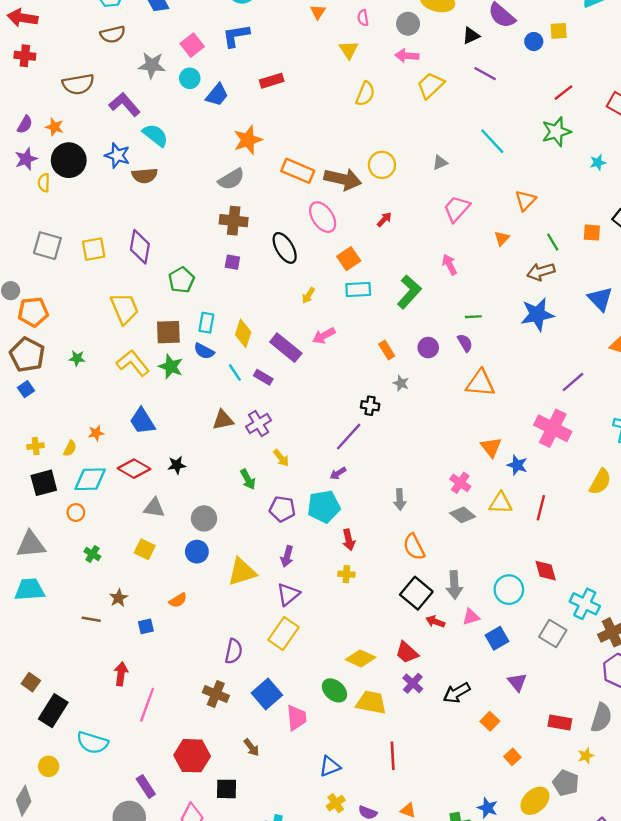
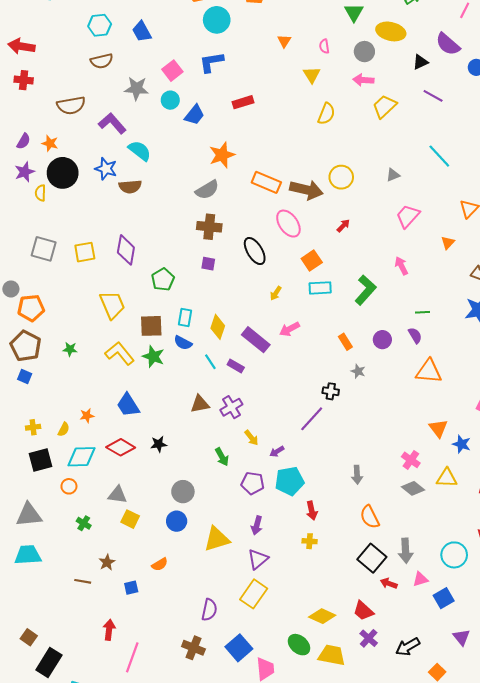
blue square: (26, 389) -> (25, 377), turned -32
purple arrow: (338, 473) -> (277, 451), moved
gray triangle: (154, 508) -> (117, 495), moved

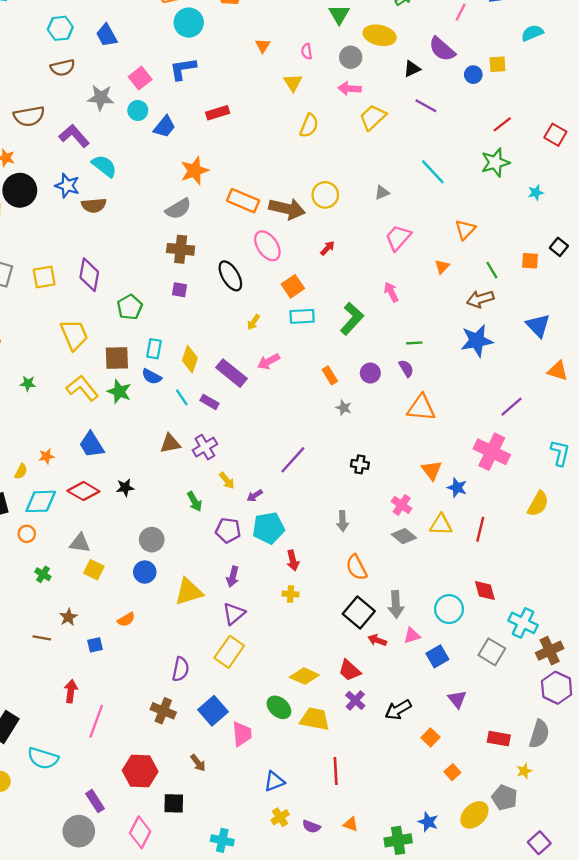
black cross: (331, 391) -> (360, 464), moved

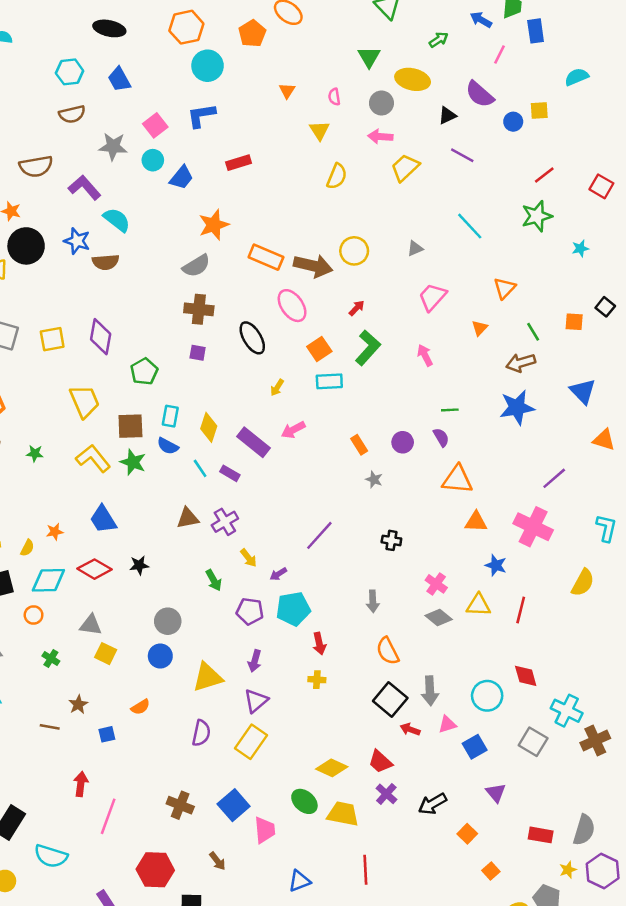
green L-shape: (352, 319) -> (368, 348), moved
orange triangle: (432, 470) -> (476, 522), moved, turned -50
purple semicircle: (181, 669) -> (201, 733), moved
purple hexagon: (557, 688) -> (603, 871), moved

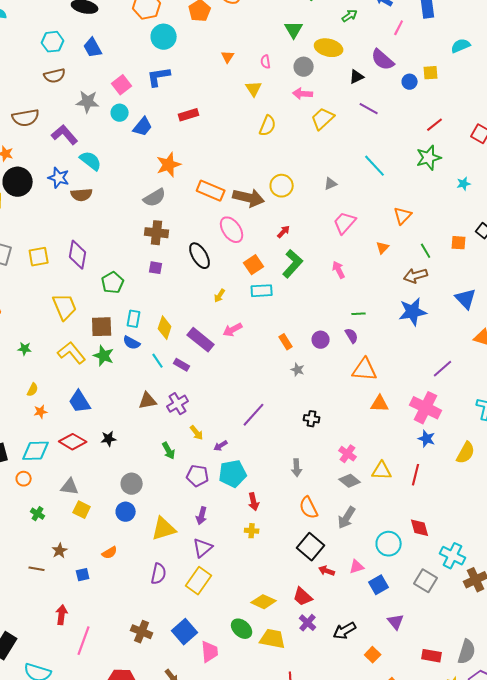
yellow semicircle: (27, 548) -> (33, 390), moved
blue star: (496, 565) -> (427, 439), moved
gray arrow: (430, 691) -> (347, 518), moved, turned 35

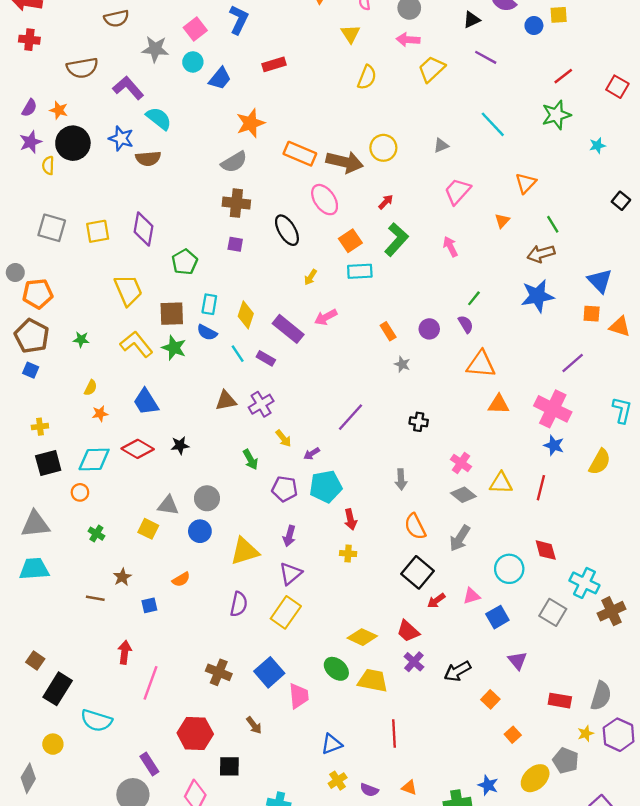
blue L-shape: (159, 77) -> (239, 20), turned 125
orange square: (459, 243) -> (592, 314), moved
green line: (359, 314) -> (474, 298), turned -48
gray triangle: (70, 487) -> (168, 505), moved
red arrow: (327, 571) -> (436, 601), turned -56

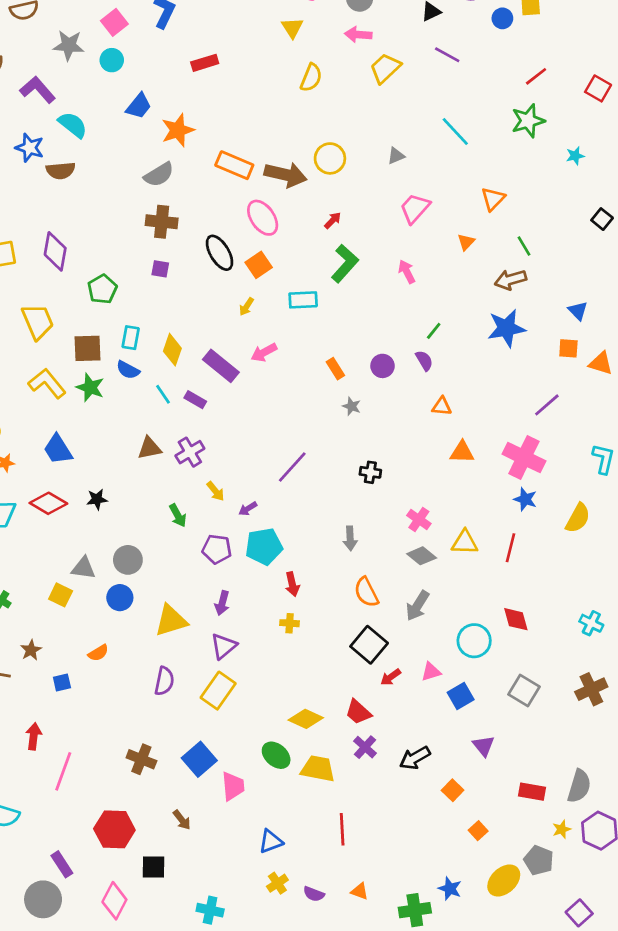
blue trapezoid: (220, 78) -> (139, 106), moved
orange square: (350, 241) -> (259, 265), moved
blue triangle: (600, 281) -> (578, 311), size x0.7
orange triangle: (481, 364) -> (442, 406), size x0.6
cyan cross: (584, 583) -> (591, 623), moved, size x0.7

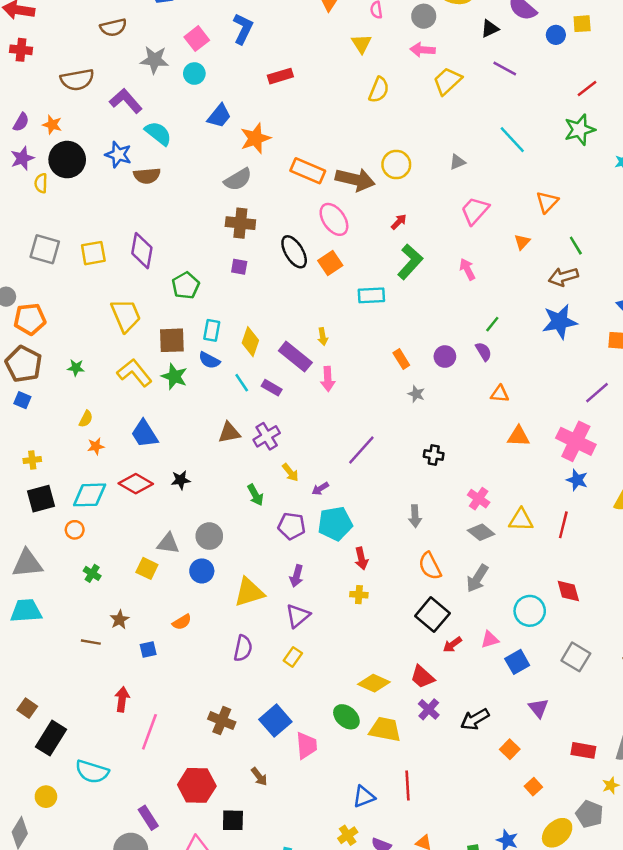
yellow arrow: (246, 307) -> (323, 337), moved, turned -42
pink arrow: (264, 352) -> (328, 379), moved, turned -65
yellow rectangle: (218, 691) -> (293, 657), size x0.6
blue triangle: (271, 841) -> (364, 797), moved

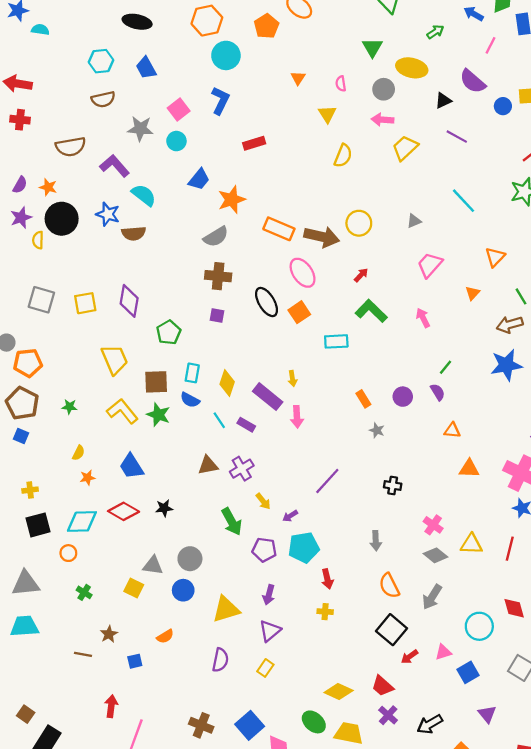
green L-shape: (410, 262) -> (371, 311), turned -88
green arrow: (255, 495) -> (232, 522), size x1.4

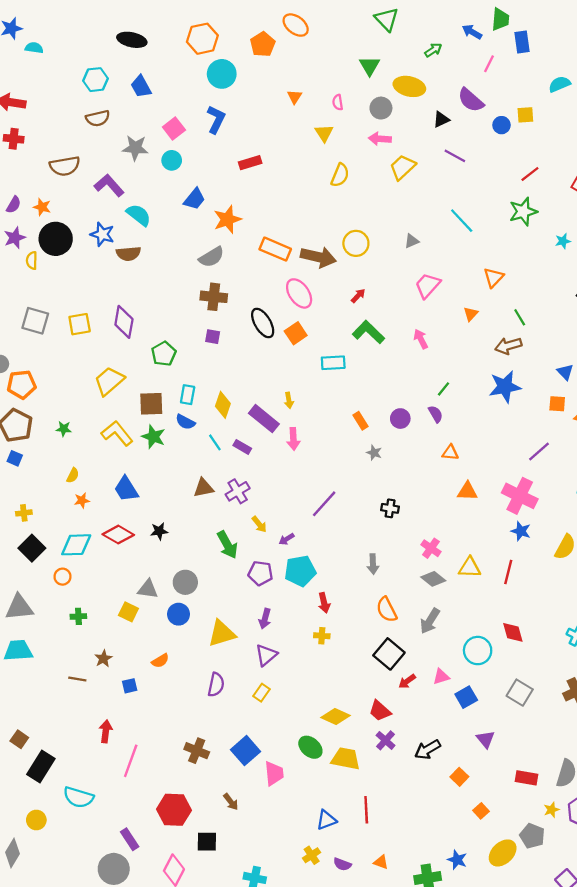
yellow trapezoid: (115, 359) -> (109, 381), turned -108
black square: (38, 525) -> (32, 548), turned -30
green cross: (84, 592) -> (78, 616), turned -35

